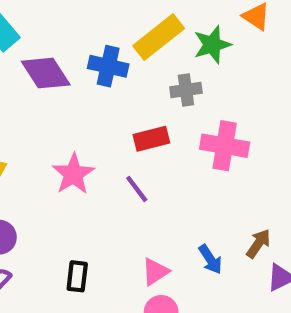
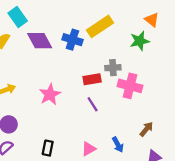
green star: (212, 45) -> (140, 41), moved
gray cross: (186, 90) -> (113, 68), moved
purple line: (137, 189) -> (93, 104), moved
brown arrow: (258, 244) -> (146, 129), moved

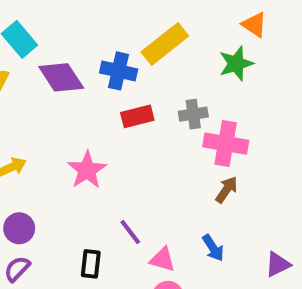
red rectangle: (92, 79) -> (137, 116), moved
purple line: (93, 104) -> (130, 232), moved
brown arrow: (146, 129) -> (227, 190), moved
pink triangle: (89, 149) -> (162, 259), turned 49

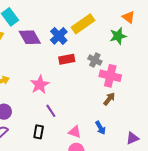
blue cross: (119, 71) -> (59, 36), turned 30
gray cross: (193, 114) -> (95, 60), turned 32
purple line: (130, 232) -> (51, 111), moved

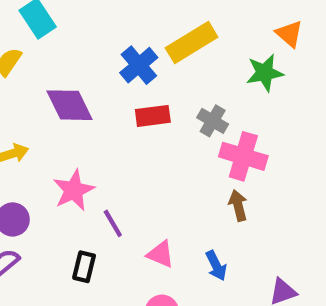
purple diamond: (30, 37) -> (69, 105), moved
pink star: (40, 85) -> (74, 190), moved
brown arrow: (109, 99) -> (238, 205), turned -56
pink triangle: (75, 132) -> (160, 254), moved

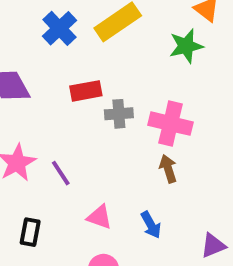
blue cross: (139, 65) -> (59, 28), moved
gray cross: (213, 121) -> (119, 114), moved, turned -32
purple line: (113, 223) -> (61, 173), moved

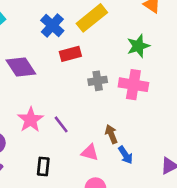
green star: (186, 46) -> (138, 46), moved
red rectangle: (86, 91) -> (70, 54), moved
brown arrow: (168, 169) -> (111, 134), moved

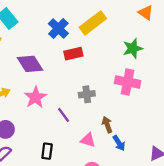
gray cross: (98, 81) -> (87, 94), moved
pink star: (31, 120) -> (35, 97), moved

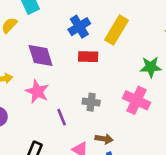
yellow rectangle: (93, 23) -> (117, 30), turned -36
pink star: (35, 97) -> (37, 92), turned -30
brown arrow: (107, 125) -> (104, 139), turned 105

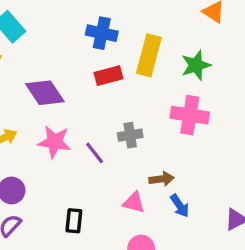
blue cross: (79, 27) -> (102, 33), moved, turned -30
yellow rectangle: (117, 30) -> (149, 55), moved
purple line: (62, 117) -> (95, 153), moved

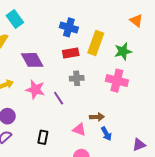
gray cross: (130, 135) -> (77, 78), moved

